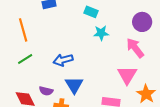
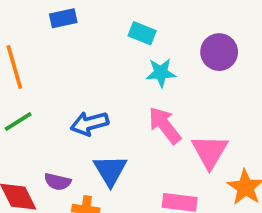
purple circle: (142, 22) -> (219, 52), moved
pink arrow: (135, 48) -> (165, 125), moved

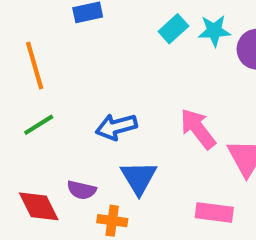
cyan rectangle: (142, 33) -> (173, 29), turned -64
cyan star: (161, 73) -> (214, 31), moved

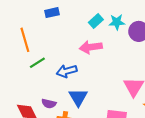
green line: (39, 125) -> (37, 63), moved
pink arrow: (198, 129) -> (91, 47), moved, turned -60

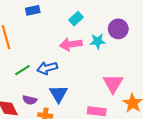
cyan star: (117, 22) -> (98, 41), moved
green line: (37, 63) -> (22, 70), moved

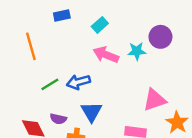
cyan rectangle: (76, 19) -> (100, 25), moved
pink arrow: (71, 44) -> (106, 55), turned 30
pink triangle: (113, 83) -> (155, 100), turned 40

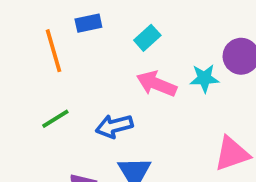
orange line: (31, 46) -> (54, 51), moved
green line: (50, 84) -> (55, 119), moved

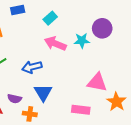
pink triangle: (232, 154) -> (97, 82), turned 30

